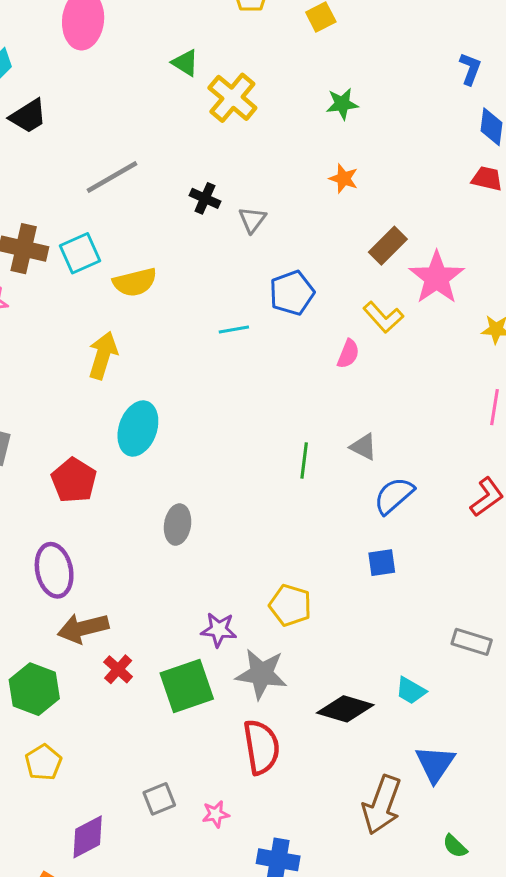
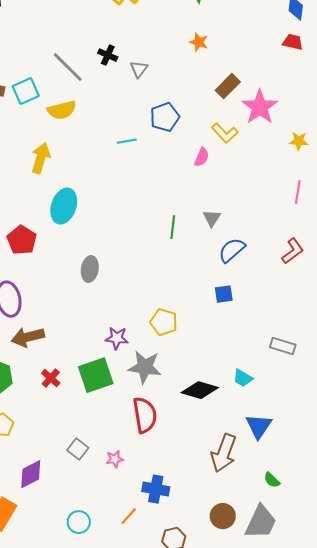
gray line: (112, 177) -> (68, 67), moved, turned 75
gray triangle: (363, 447) -> (212, 218), turned 36
red cross: (118, 669) -> (51, 378), moved
gray square: (159, 799) -> (78, 449), turned -30

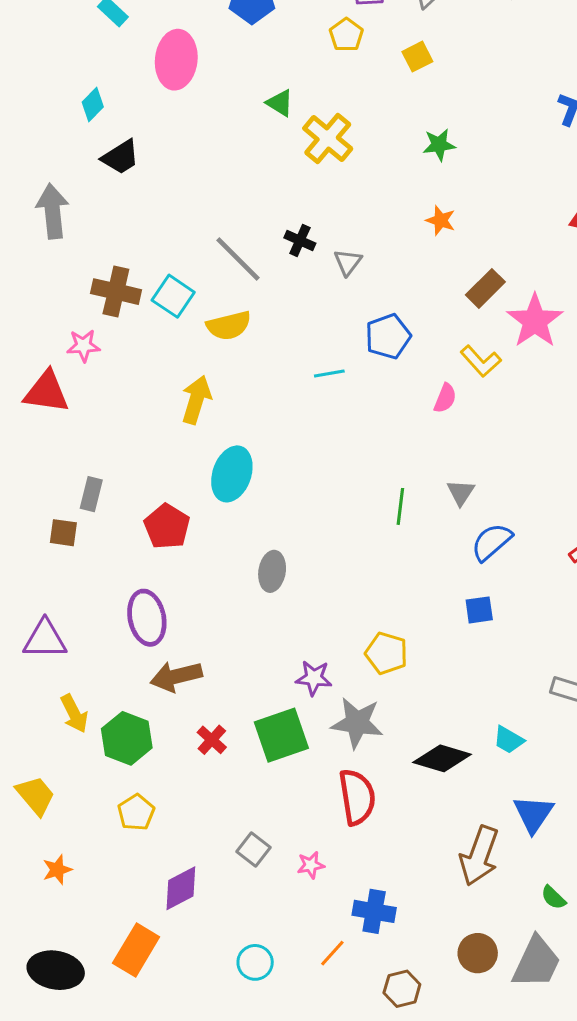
cyan square: (26, 91) -> (173, 296), turned -32

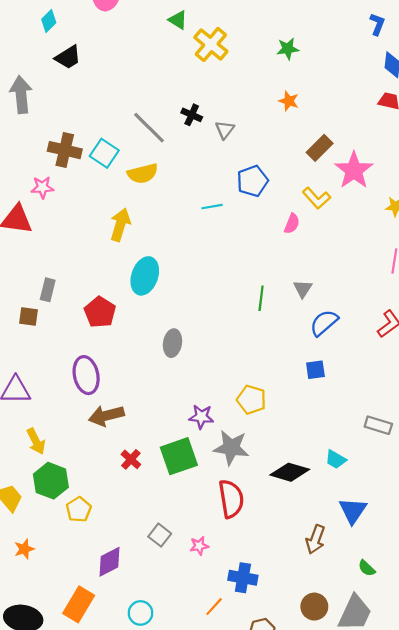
green hexagon: (127, 738) -> (51, 481), moved
brown arrow: (479, 856) -> (315, 539), size x0.7
cyan circle: (255, 962) -> (140, 613), moved

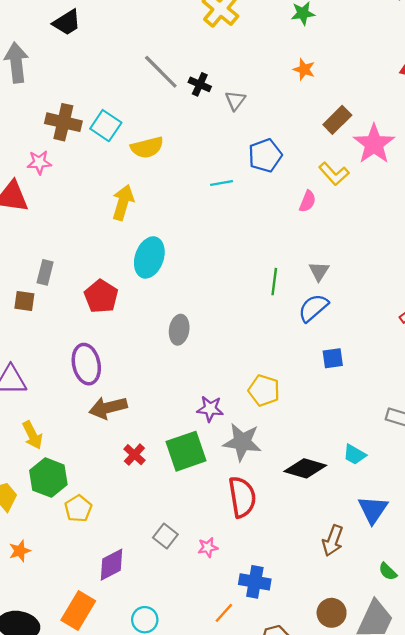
gray line: (149, 128) -> (161, 72), moved
blue semicircle: (324, 323) -> (313, 308), moved

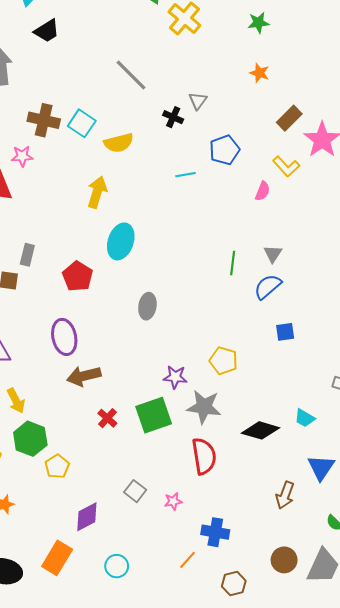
black cross: (200, 84) -> (173, 117), moved

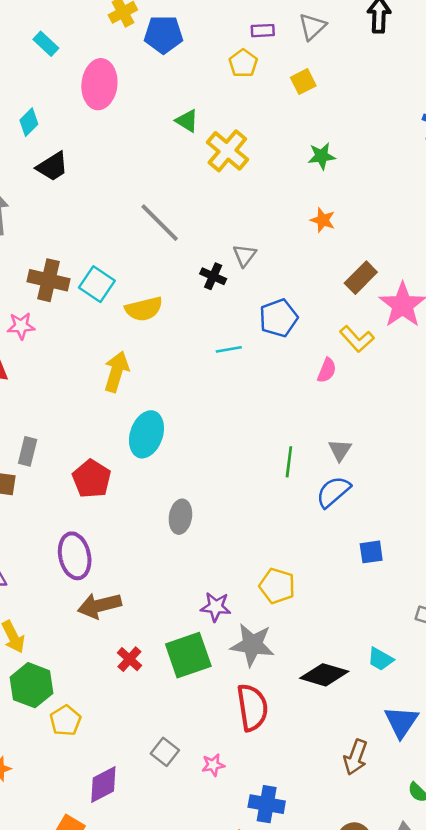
blue square: (285, 332) -> (371, 552), moved

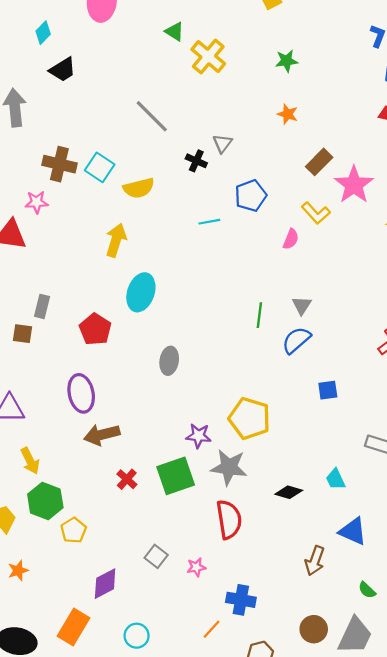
yellow pentagon: (277, 586) -> (250, 418), size x1.4
cyan trapezoid: (380, 659) -> (335, 479), turned 35
black diamond: (324, 675) -> (289, 492), size x0.7
blue triangle: (401, 722) -> (353, 531), turned -40

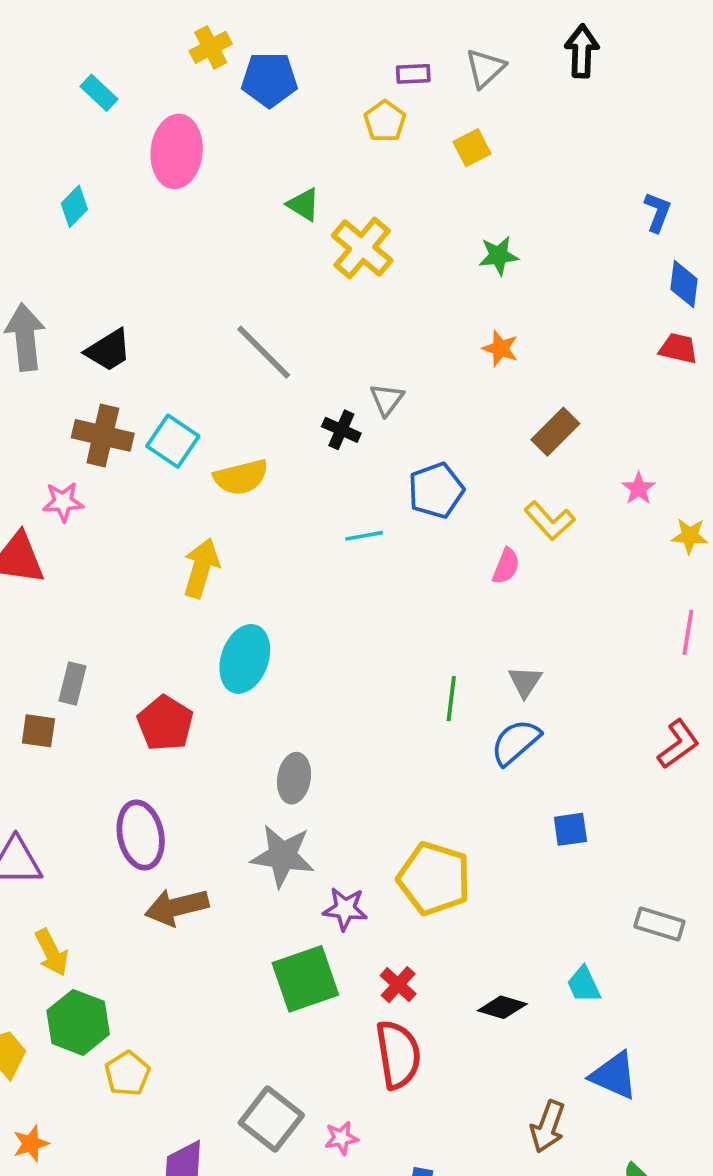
black trapezoid: (63, 70) -> (108, 350), moved
pink star: (354, 185) -> (639, 489), moved, size x0.5
gray star: (229, 467) -> (283, 856), moved
red cross: (127, 479) -> (398, 985), moved
gray square: (156, 556) -> (271, 1119), size x1.5

